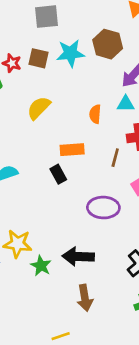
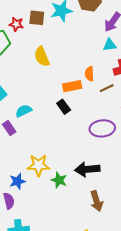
yellow semicircle: (39, 108) -> (42, 57), turned -60
orange semicircle: (95, 114) -> (89, 74), moved
brown line: (115, 158) -> (107, 88), turned 56

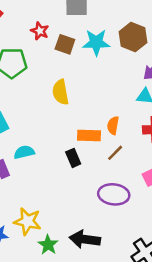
red star: (16, 24) -> (40, 31), moved
brown line: (107, 88) -> (115, 153), moved, turned -32

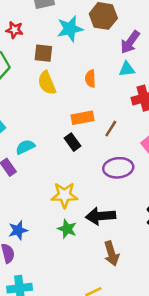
brown square: (65, 44) -> (43, 53), moved
orange semicircle: (113, 125) -> (90, 79), moved
yellow star: (27, 221) -> (64, 195), moved

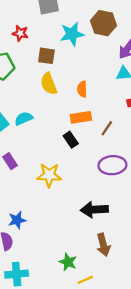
orange semicircle: (90, 79) -> (82, 89), moved
cyan semicircle: (25, 147) -> (24, 118), moved
yellow star: (64, 195) -> (49, 175), moved
green star: (67, 229) -> (68, 262), moved

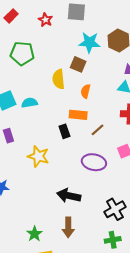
red star: (20, 33) -> (45, 20), moved
brown square: (46, 56) -> (78, 64), moved

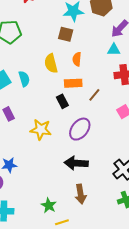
yellow semicircle: (59, 79) -> (51, 63), moved
cyan semicircle: (30, 103) -> (24, 79), turned 91
purple ellipse: (94, 162) -> (80, 129), moved, turned -55

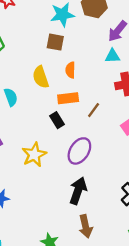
yellow star: (41, 130) -> (34, 155), turned -30
black arrow: (76, 163) -> (78, 191), turned 110

